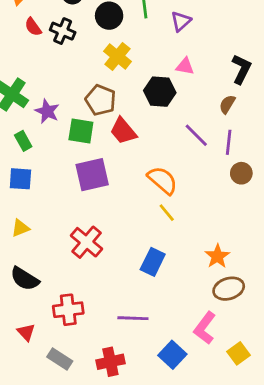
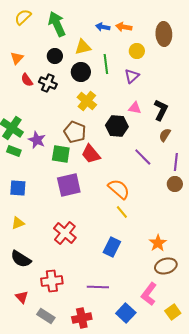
black L-shape: (241, 69) -> (161, 110), moved
green rectangle: (23, 141) -> (14, 151), moved, turned -40
purple line: (229, 142) -> (176, 162), moved

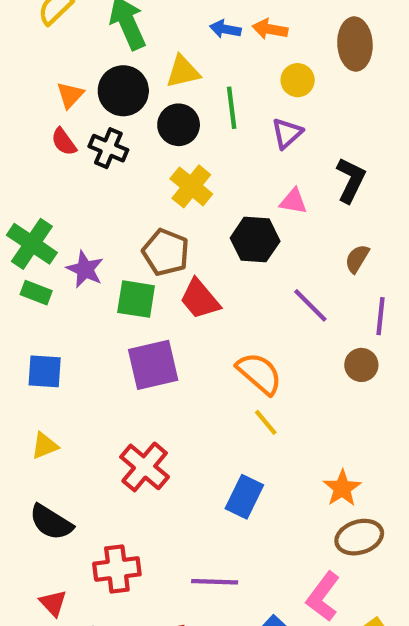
black circle: (55, 56) -> (123, 91), size x1.5
orange triangle: (17, 58) -> (70, 95), moved
black L-shape: (161, 110) -> (351, 180), moved
brown circle: (175, 184) -> (361, 365), moved

